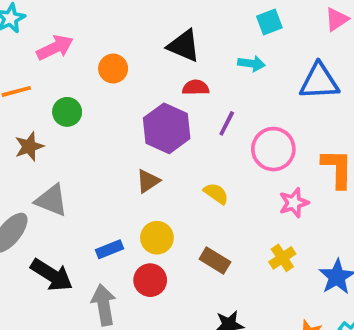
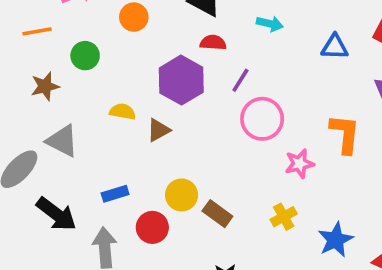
blue triangle: (319, 81) -> (335, 47), size x0.7
pink circle: (273, 149) -> (262, 119), moved
yellow semicircle: (216, 193) -> (123, 112), moved, turned -30
yellow circle: (157, 238) -> (182, 195), moved

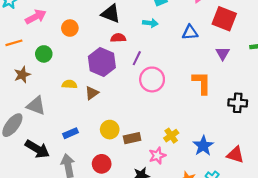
pink star: (299, 164) -> (157, 156), moved
brown rectangle: (217, 214) -> (132, 138), turned -42
red circle: (152, 227) -> (102, 164), moved

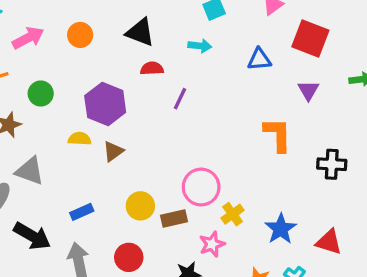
orange circle: (70, 28) -> (80, 35), moved
purple hexagon: (102, 62) -> (105, 104), moved
pink circle: (152, 79) -> (201, 187), moved

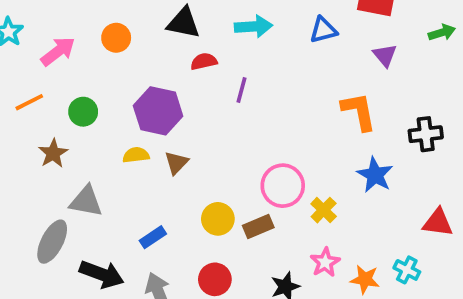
cyan arrow: (200, 46) -> (253, 26), size x1.4
blue star: (281, 229) -> (375, 175), moved
pink star: (212, 244) -> (325, 262), moved

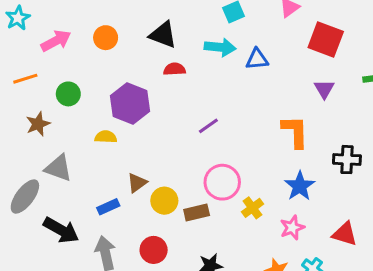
blue triangle: (323, 30) -> (257, 59), moved
purple line: (241, 90) -> (208, 126), moved, turned 30
brown triangle: (176, 163) -> (137, 183), moved
pink star: (325, 262) -> (292, 228), moved

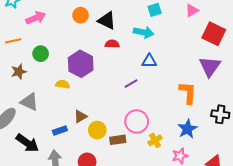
orange circle: (106, 38) -> (81, 15), moved
blue triangle: (257, 59) -> (149, 61), moved
purple triangle: (324, 89) -> (210, 66), size x1.6

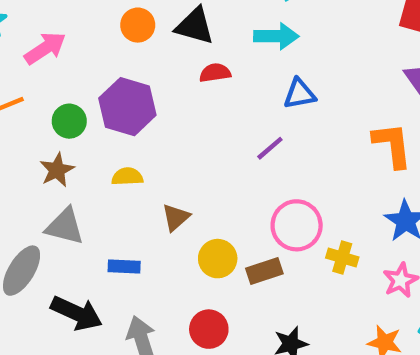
purple hexagon: (81, 64) -> (127, 107), moved
brown star: (19, 72) -> (57, 170), moved
brown triangle: (80, 117) -> (176, 217), moved
blue rectangle: (60, 131) -> (124, 266), moved, turned 32
yellow cross: (155, 140) -> (342, 258), turned -32

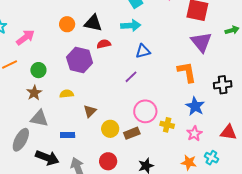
purple hexagon: (127, 107) -> (80, 60), moved

